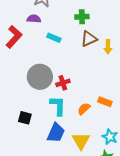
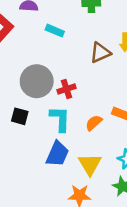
brown triangle: (89, 39) -> (100, 53), moved
black square: (25, 118) -> (20, 116), moved

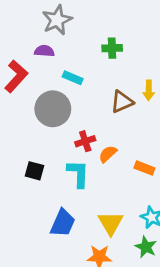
gray circle: (37, 81) -> (53, 109), moved
orange semicircle: (94, 123) -> (108, 154), moved
blue trapezoid: (57, 154) -> (63, 223), moved

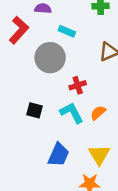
orange semicircle: (108, 154) -> (98, 113), moved
cyan L-shape: (78, 174) -> (72, 113), turned -30

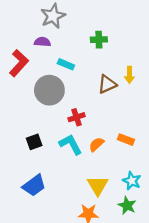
black square: (34, 110) -> (34, 142), turned -35
blue trapezoid: (58, 155) -> (34, 185), moved, turned 30

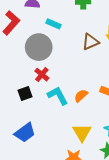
red cross: (76, 117) -> (42, 75), moved, turned -32

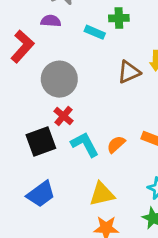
cyan rectangle: (53, 24) -> (95, 32), moved
black square: (25, 94) -> (41, 142), size x1.5
yellow triangle: (82, 133) -> (102, 194), moved, turned 48

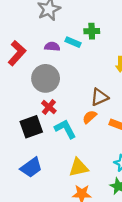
purple semicircle: (51, 21) -> (52, 47), moved
brown triangle: (129, 72) -> (99, 97), moved
orange semicircle: (116, 144) -> (90, 117), moved

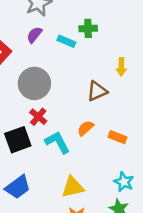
purple semicircle: (52, 47) -> (34, 35), moved, turned -56
brown triangle: (99, 97) -> (97, 91), moved

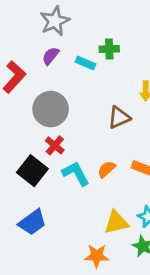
orange semicircle: (86, 128) -> (106, 169), moved
black square: (18, 140) -> (32, 171), turned -32
yellow triangle: (73, 187) -> (116, 222), moved

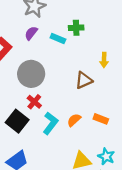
cyan L-shape: (76, 173) -> (50, 123), turned 65

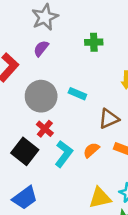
cyan rectangle: (58, 38) -> (77, 94), moved
brown triangle: (84, 80) -> (109, 119), moved

